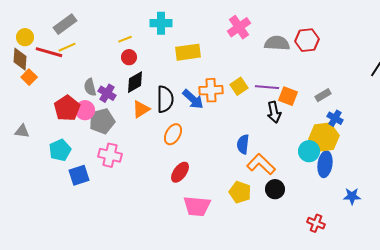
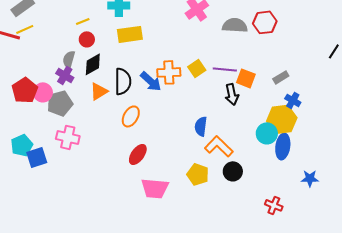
yellow rectangle: (188, 52) -> (130, 34), moved
gray semicircle: (90, 87) -> (69, 59), moved, turned 30
cyan pentagon: (60, 150) -> (22, 145), moved

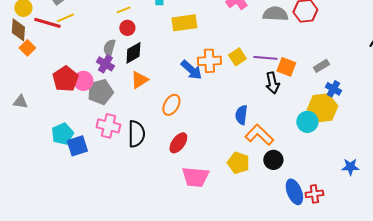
yellow rectangle: (130, 34) -> (184, 23), moved
black semicircle: (123, 81) -> (136, 134), moved
blue ellipse: (283, 146) -> (294, 192), moved, turned -30
red cross: (274, 205) -> (314, 194), turned -30

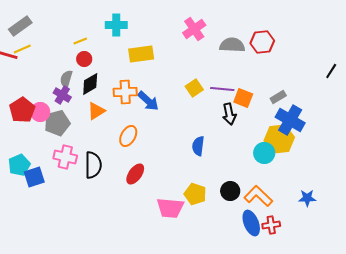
orange cross: (209, 61) -> (125, 92), moved
blue cross: (333, 89) -> (290, 120), size x1.8
orange L-shape: (259, 135) -> (258, 196), moved
pink trapezoid: (195, 177) -> (170, 208), moved

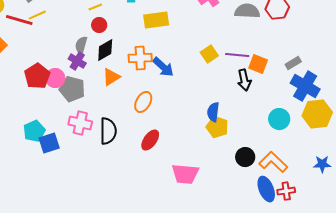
gray pentagon: (57, 123) -> (72, 89), turned 30
yellow hexagon: (279, 139) -> (317, 114), moved
yellow pentagon: (195, 194) -> (217, 127), moved

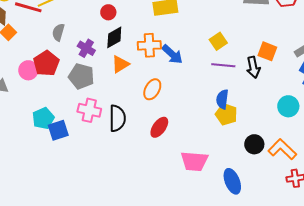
gray semicircle: (81, 45) -> (58, 32), moved
purple line: (237, 55) -> (223, 65), moved
pink circle: (55, 78) -> (28, 70), moved
blue ellipse: (266, 189) -> (232, 181), moved

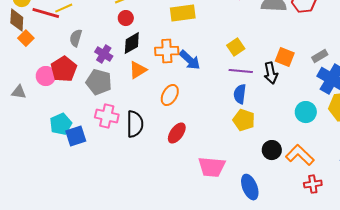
blue semicircle: (222, 99) -> (240, 94), moved

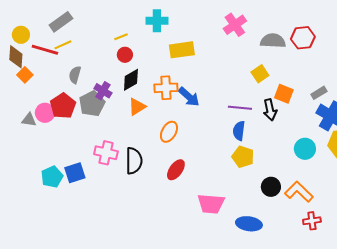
yellow square: (236, 47) -> (260, 74), moved
gray pentagon: (99, 82) -> (92, 104), moved, turned 30
gray triangle: (19, 92) -> (29, 120), moved
cyan pentagon: (61, 124) -> (52, 177), moved
blue ellipse: (250, 187) -> (249, 224), turned -60

